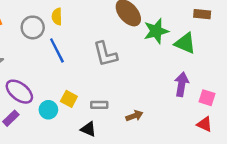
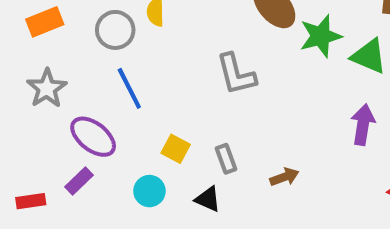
blue line: (57, 50) -> (129, 88), moved
gray rectangle: (99, 105) -> (226, 159), turned 70
cyan circle: (48, 110) -> (149, 191), moved

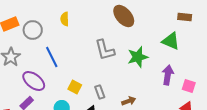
gray circle: (115, 30) -> (33, 30), moved
green star: (321, 36) -> (138, 57), moved

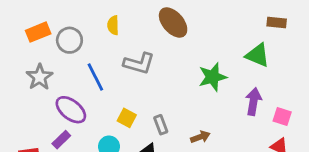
brown ellipse: (124, 16) -> (173, 22), moved
gray L-shape: (105, 50) -> (139, 63), moved, turned -60

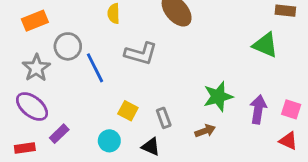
gray circle: (69, 40) -> (68, 46), moved
green star: (213, 77) -> (218, 96), moved
purple arrow: (253, 102) -> (258, 109), moved
purple ellipse: (71, 110) -> (32, 107), moved

